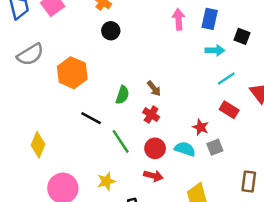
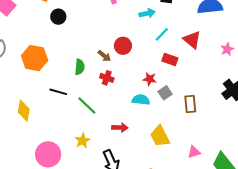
yellow diamond: (38, 145) -> (24, 111), moved
red circle: (155, 148) -> (123, 46), moved
brown rectangle: (249, 182) -> (190, 104), moved

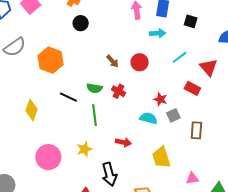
cyan arrow: (147, 13) -> (158, 33), moved
brown arrow: (104, 56) -> (113, 61), moved
red rectangle: (170, 59) -> (192, 88), moved
green semicircle: (80, 67) -> (94, 88), moved, turned 84
green line: (87, 105) -> (94, 115), turned 30

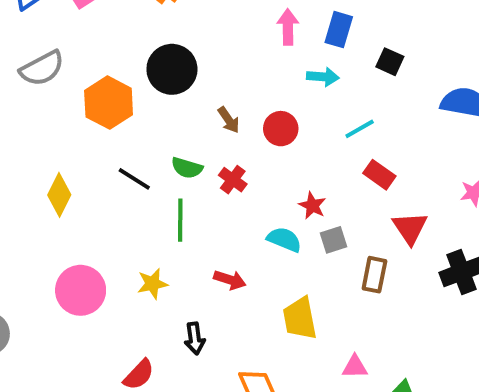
black circle: (81, 23) -> (172, 69), moved, size x1.6
red triangle: (209, 67) -> (410, 228), moved
red rectangle: (192, 88) -> (379, 175), moved
black arrow: (109, 174) -> (195, 338), size x0.7

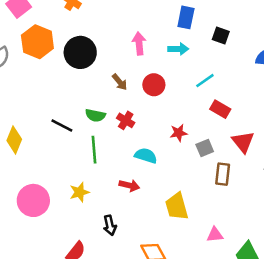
pink arrow: (288, 27) -> (139, 43), moved
orange hexagon: (109, 103) -> (37, 42), moved
red star: (312, 206) -> (179, 133), turned -30
cyan semicircle: (284, 239) -> (146, 156), moved
gray square: (334, 240) -> (205, 148), moved

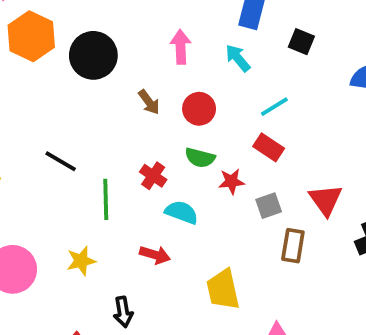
cyan arrow: (178, 49) -> (238, 58), turned -132
red rectangle: (220, 109) -> (269, 147), moved
green semicircle: (95, 115) -> (200, 158), moved
red cross: (126, 120) -> (153, 176), moved

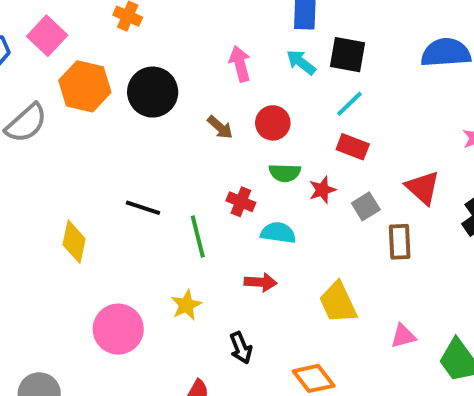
black square: (301, 42) -> (347, 55), moved, size x1.4

